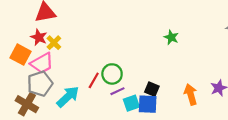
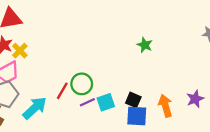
black square: (152, 89) -> (133, 100), moved
cyan square: (131, 103) -> (106, 102), moved
blue square: (148, 104) -> (137, 116), moved

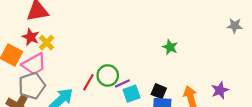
green star: (145, 45) -> (170, 47), moved
purple line: (87, 102) -> (122, 83), moved

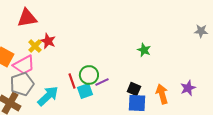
red star: (31, 37) -> (48, 41), moved
red line: (88, 82) -> (72, 81), turned -49
cyan square: (132, 94) -> (85, 91), moved

